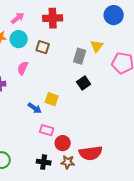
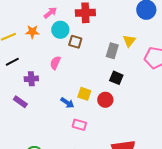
cyan circle: (19, 39) -> (60, 30), moved
black square: (84, 83) -> (116, 78), turned -32
red circle: (63, 143) -> (105, 100), moved

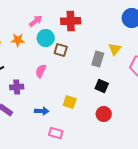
red circle: (105, 100) -> (104, 114), moved
blue arrow: (67, 103) -> (42, 111), moved, turned -32
pink rectangle: (79, 125) -> (56, 133), moved

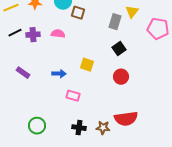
pink semicircle: (41, 71) -> (58, 34), turned 72
black square: (102, 86) -> (119, 49), turned 32
purple cross: (17, 87) -> (33, 35), moved

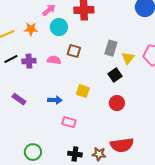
yellow triangle: (132, 12) -> (128, 58), moved
brown square: (78, 13) -> (74, 51), moved

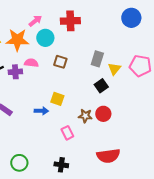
orange star: (31, 29) -> (17, 40), size x1.6
pink semicircle: (54, 60) -> (31, 63), moved
yellow square: (83, 91) -> (57, 99), moved
pink rectangle: (69, 122) -> (67, 133), moved, turned 48
brown star: (99, 154) -> (85, 116), moved

